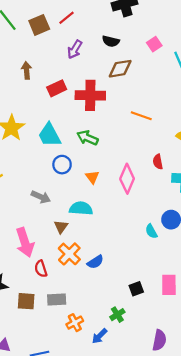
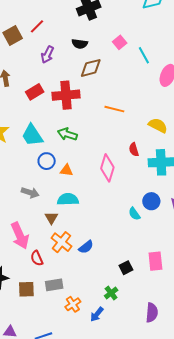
orange triangle: (92, 177) -> (66, 170), moved, turned -40

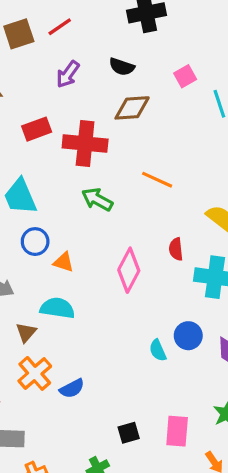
green arrow: (67, 134) -> (97, 199), moved

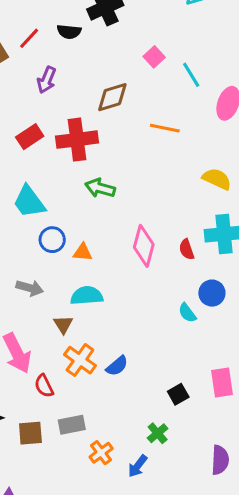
black semicircle: (122, 67) -> (69, 32), moved
orange line: (157, 180) -> (165, 128), moved
red semicircle: (176, 249) -> (187, 249), moved

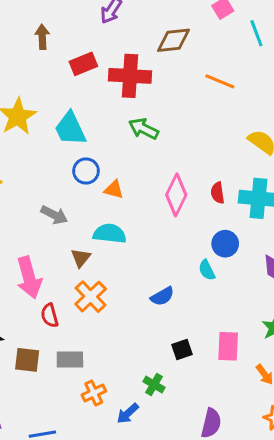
red semicircle: (187, 249) -> (218, 193), moved
blue circle: (212, 293) -> (225, 244), moved
blue semicircle: (117, 366) -> (162, 296), moved
green cross: (158, 433) -> (154, 384), turned -30

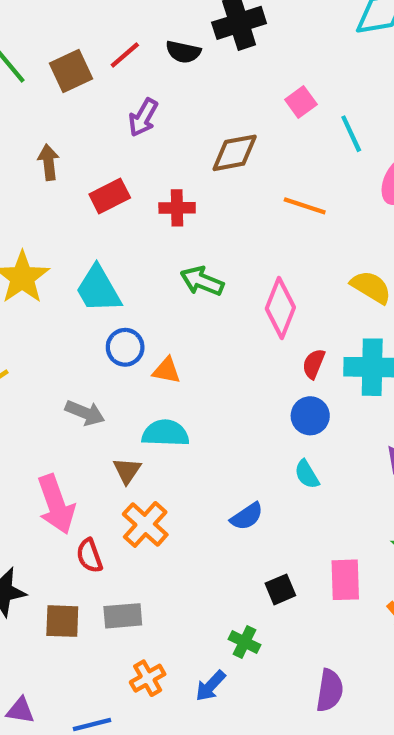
red cross: (130, 76) -> (177, 208), size x0.6
red semicircle: (218, 193) -> (314, 364), turned 35
pink diamond: (176, 195) -> (280, 308), moved
blue circle: (225, 244) -> (310, 416), moved
orange cross: (94, 393) -> (148, 678), moved

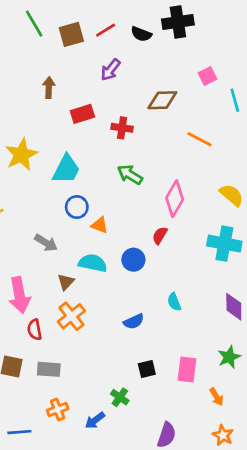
cyan trapezoid: (98, 289) -> (66, 169), turned -132
red semicircle: (314, 364) -> (160, 235), moved
blue circle: (310, 416) -> (133, 260), moved

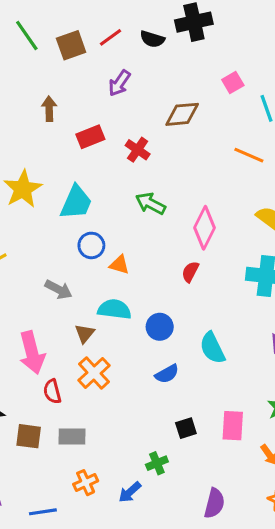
red cross: (122, 128) -> (138, 150), turned 30
orange line: (200, 139) -> (249, 155), moved
blue circle: (133, 260) -> (160, 327), moved
cyan semicircle: (174, 302) -> (212, 348), size x1.5
green cross: (120, 397) -> (157, 463), turned 36

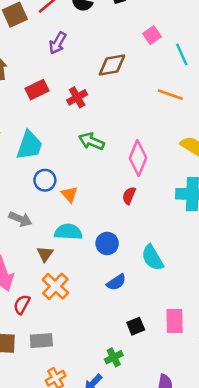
red cross: (138, 150) -> (77, 97), turned 30
orange triangle: (119, 265) -> (70, 194), turned 36
red semicircle: (52, 391) -> (22, 304), turned 48

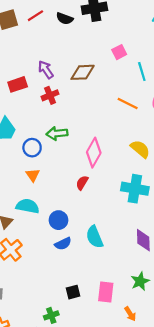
purple arrow: (58, 43) -> (46, 70), moved, turned 108
green arrow: (91, 141) -> (57, 133), turned -36
blue circle: (45, 180) -> (32, 148), moved
blue semicircle: (116, 282) -> (63, 244), moved

